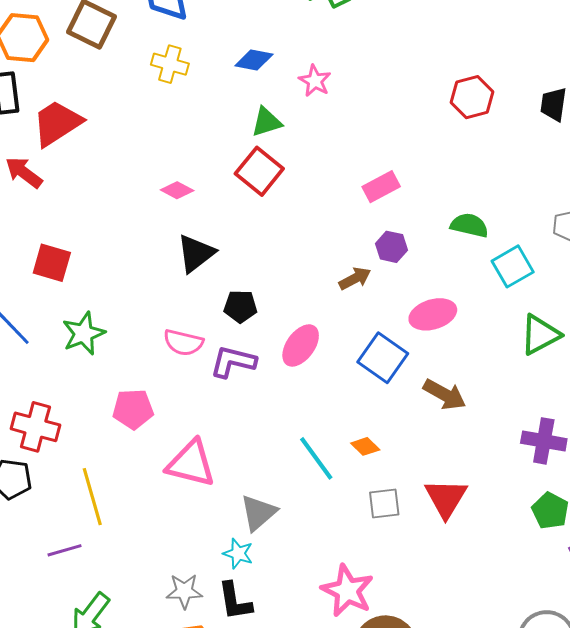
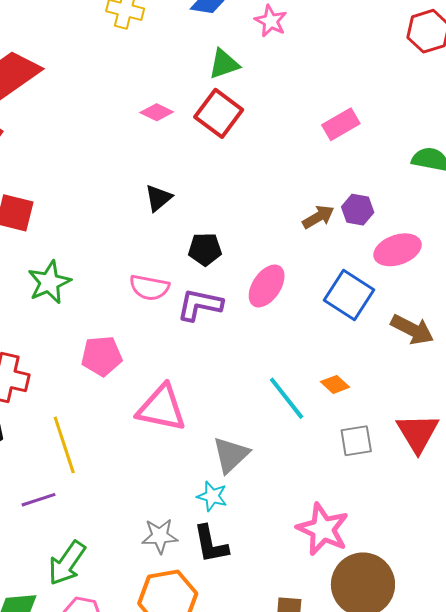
pink diamond: (177, 190) -> (157, 112), moved
purple hexagon: (391, 247) -> (358, 210), moved
black triangle: (196, 253) -> (158, 198), size x0.7

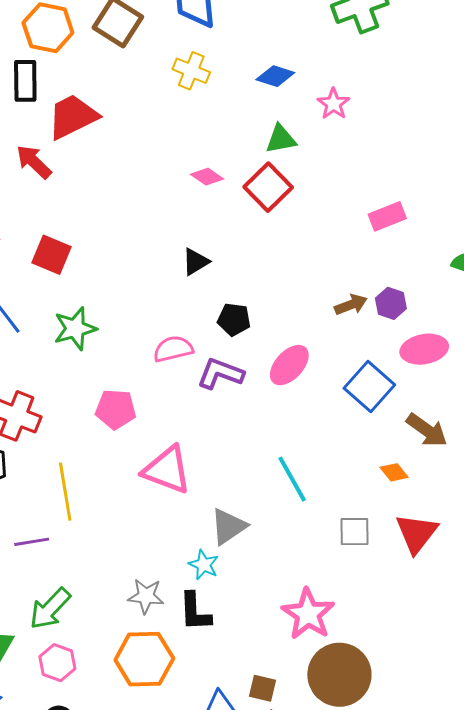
pink semicircle: (149, 288) -> (173, 349), turned 147
orange diamond: (335, 384) -> (394, 472), moved

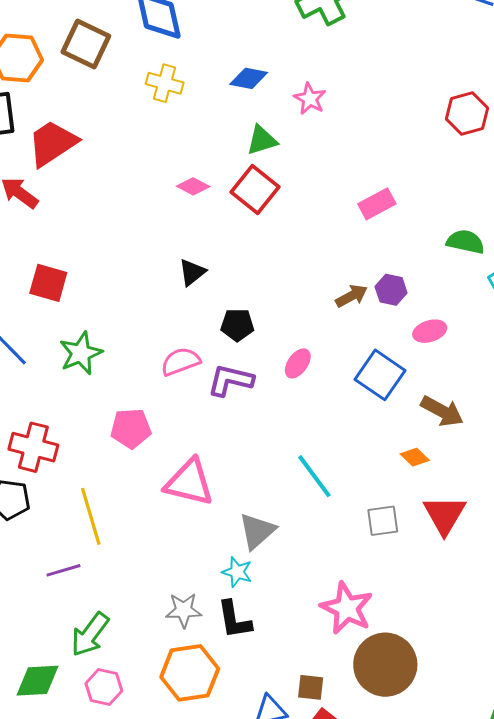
pink ellipse: (424, 349) -> (430, 331), size x0.7
pink ellipse: (289, 365) -> (298, 363), size x0.7

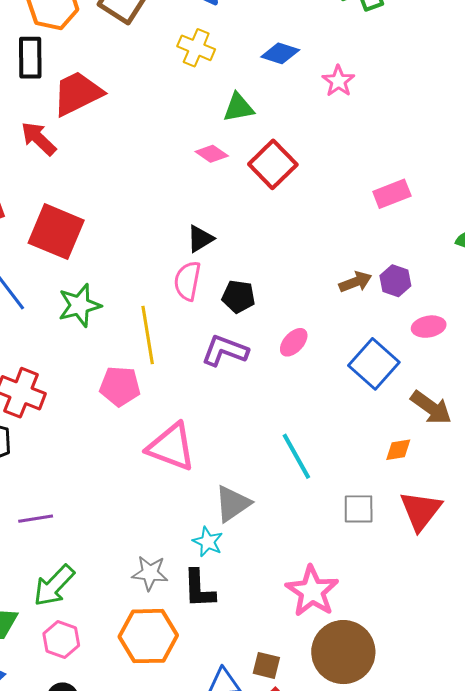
green triangle: (262, 140) -> (238, 108), moved
red square: (48, 283) -> (56, 232), size x1.4
pink semicircle: (181, 361) -> (187, 281), moved, turned -66
orange diamond: (415, 457) -> (398, 450), turned -60
yellow line: (91, 516) -> (148, 335), moved

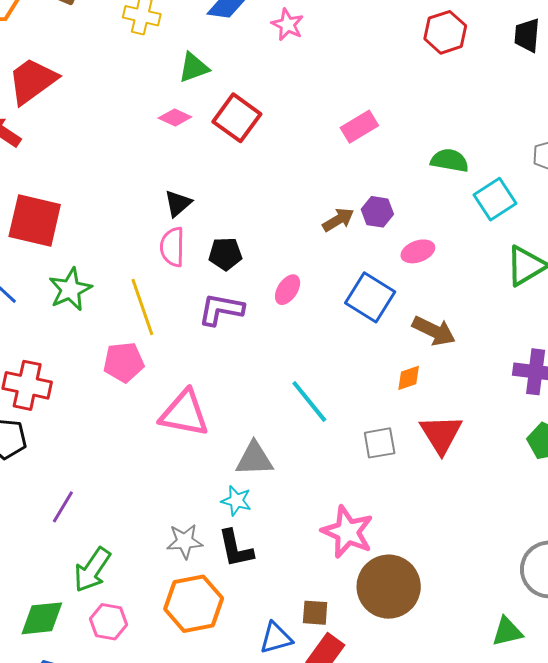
gray triangle: (233, 504) -> (254, 459), turned 42
purple line: (36, 519) -> (63, 507), turned -40

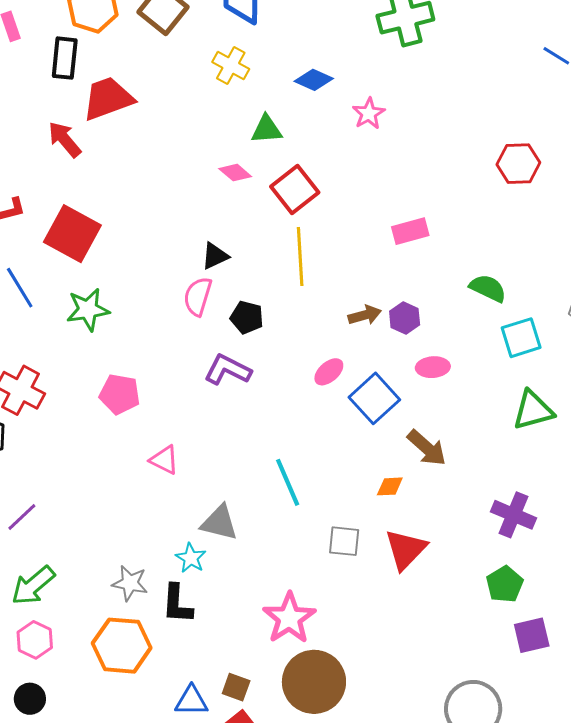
pink ellipse: (288, 290) -> (329, 372), moved
yellow line: (142, 307) -> (300, 256), moved
pink triangle: (184, 413) -> (164, 460), size x0.6

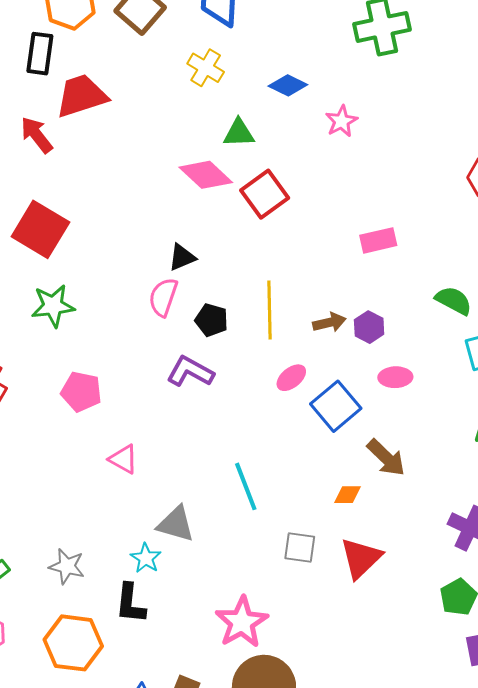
pink diamond: (235, 173) -> (206, 175), size x1.6
yellow line: (300, 256) -> (269, 310), moved
gray star: (130, 583) -> (67, 566), moved

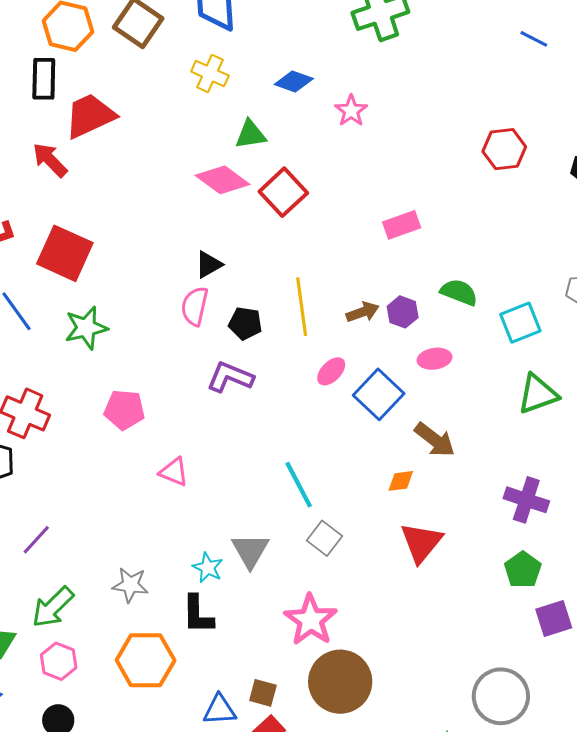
green semicircle: (454, 301) -> (459, 292), moved
gray triangle: (176, 524) -> (250, 551), moved, turned 51
gray square: (300, 548) -> (324, 538), moved, turned 36

